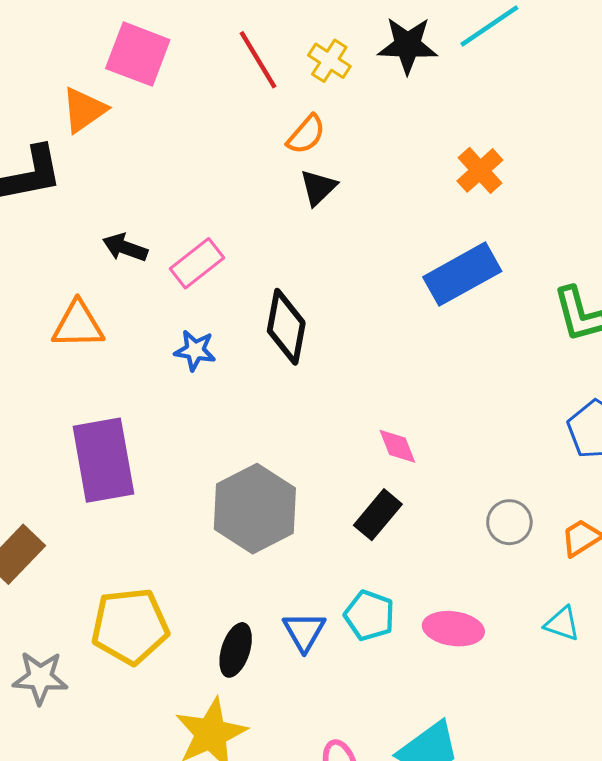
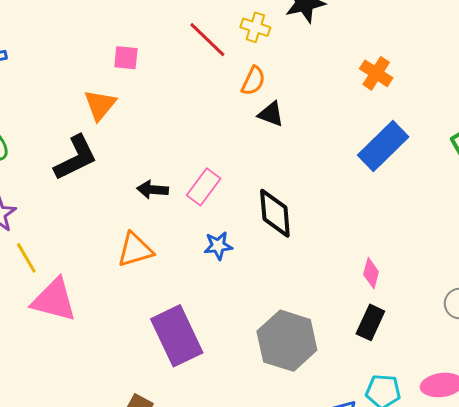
pink square: (138, 54) -> (126, 58), size x0.6
black triangle: (318, 187) -> (271, 114), turned -40
pink diamond: (397, 446) -> (371, 273), turned 52

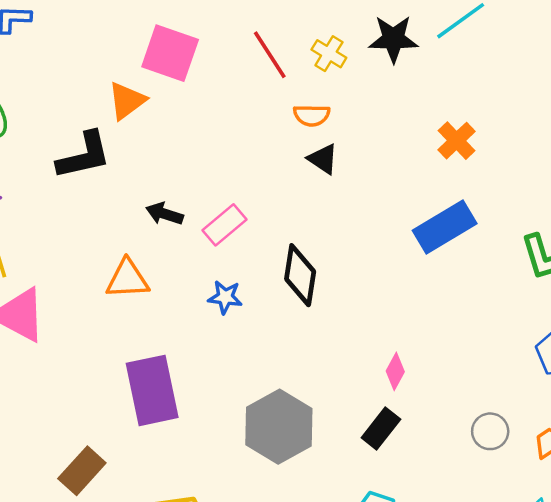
pink square: (126, 58) -> (170, 53), size x1.8
orange semicircle: (253, 81) -> (312, 115), turned 52

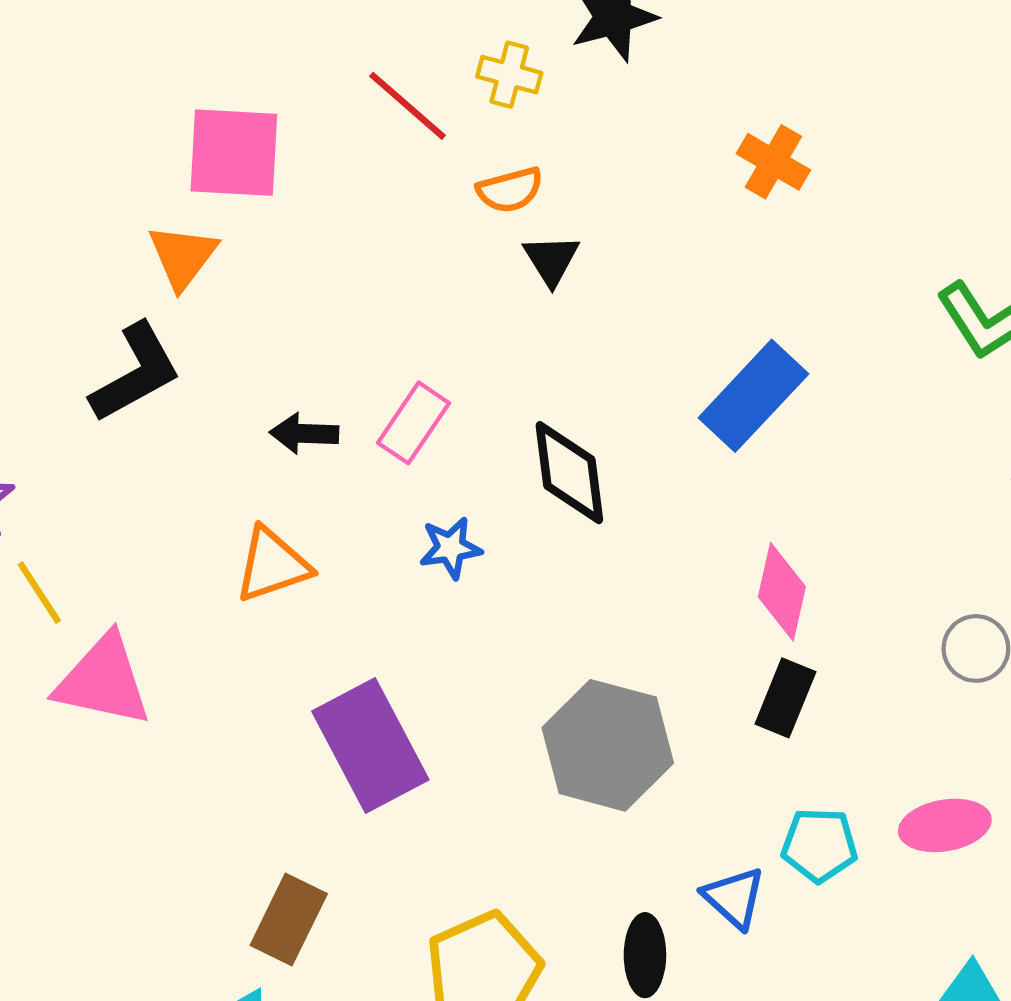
black triangle: (323, 159) -> (551, 260), turned 40
blue rectangle: (445, 227) -> (753, 396), moved
pink diamond: (395, 371) -> (782, 592), size x1.4

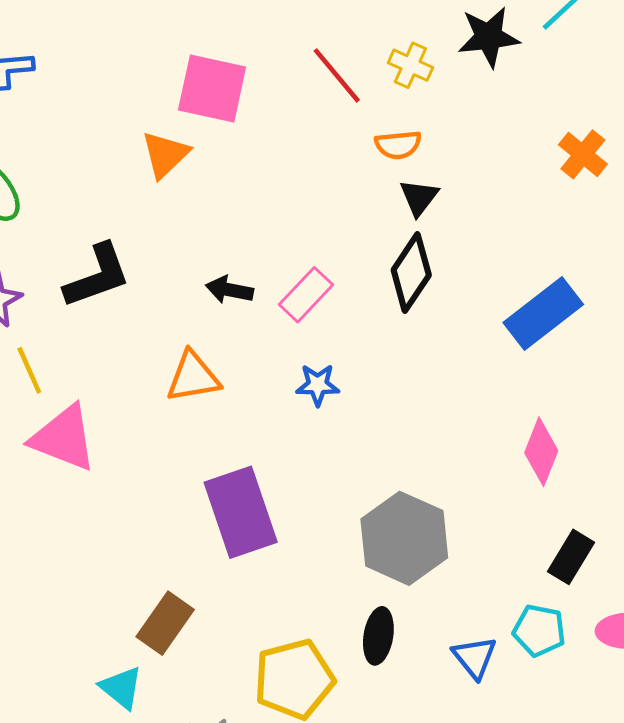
black L-shape: (136, 373) -> (97, 276), moved
black diamond: (569, 473) -> (411, 272), moved, turned 32
black rectangle: (785, 698) -> (571, 557), moved
black ellipse: (645, 955) -> (378, 636), moved

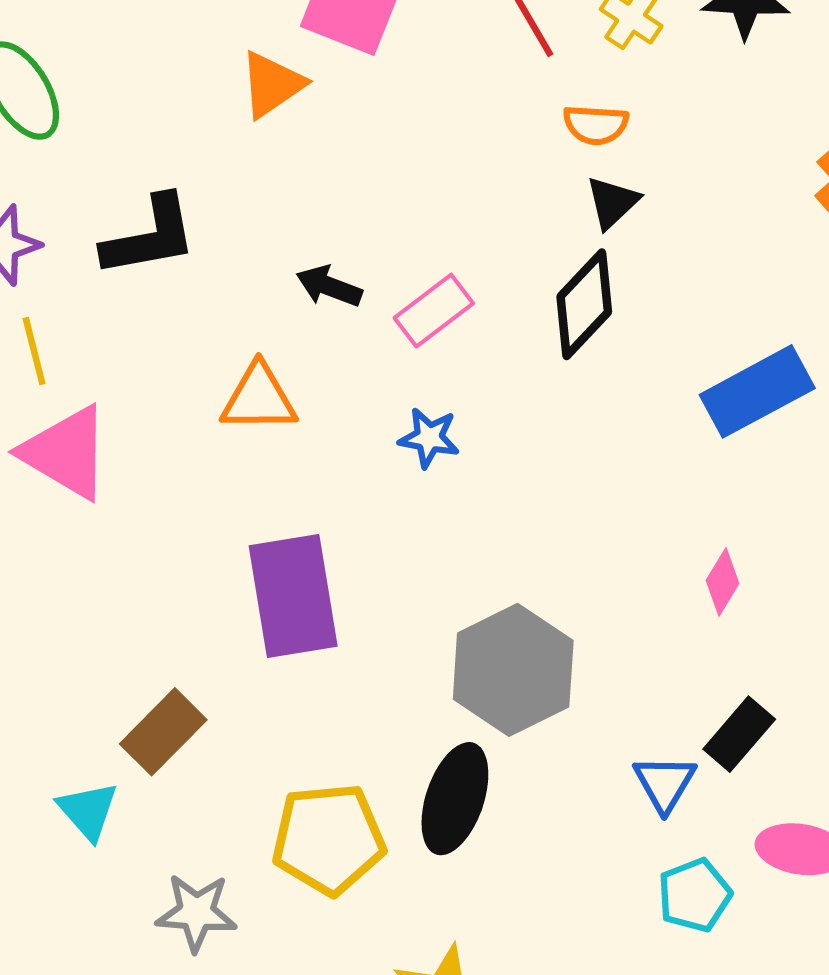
pink diamond: (541, 452) -> (723, 582), size x0.7
cyan pentagon: (539, 630) -> (695, 895), moved, turned 30
black ellipse: (378, 636) -> (455, 799), size x1.4
blue triangle: (474, 657) -> (665, 783), moved

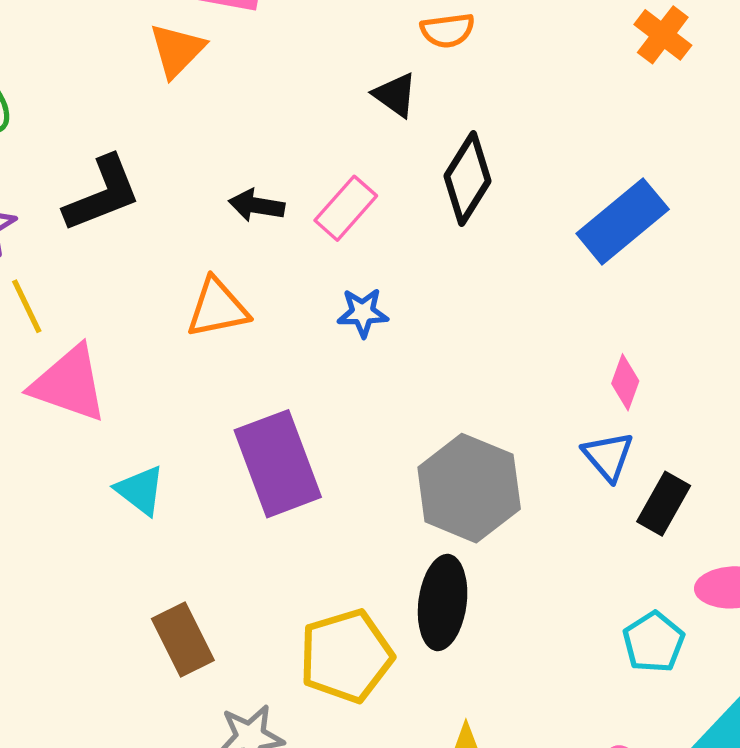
black triangle: (612, 202) -> (395, 95), moved, turned -30
brown rectangle: (163, 732) -> (183, 640), moved, turned -60
blue triangle: (665, 783) -> (608, 456), moved
cyan triangle: (88, 811) -> (140, 490), moved

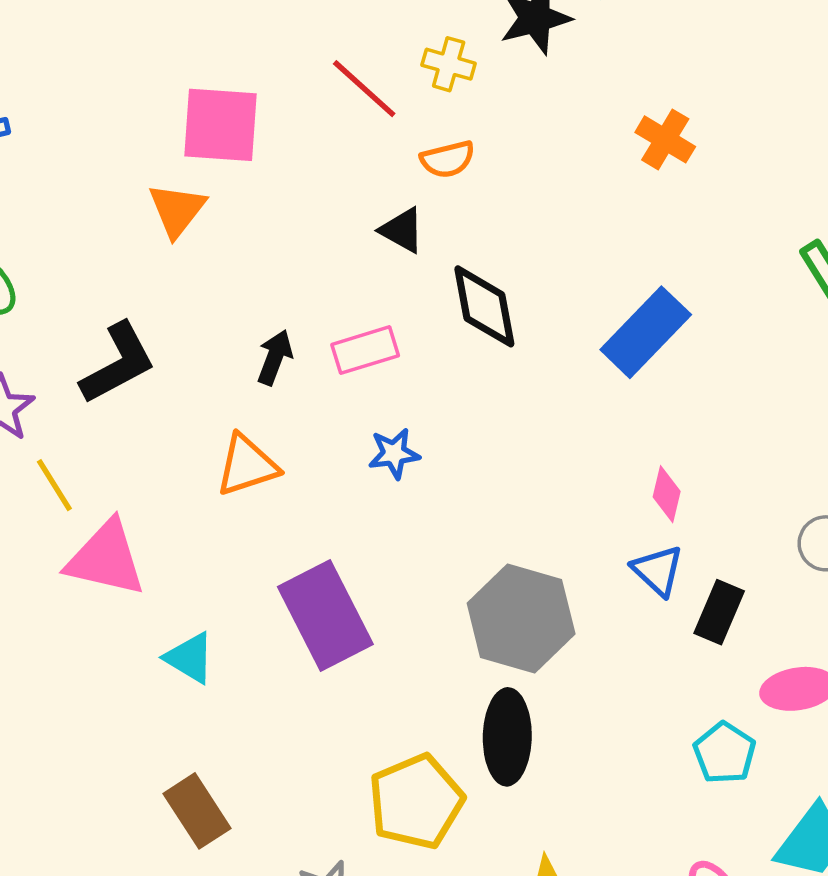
black diamond: (467, 179) -> (484, 306), turned -36
black arrow: (257, 205) -> (275, 357), turned 108
pink rectangle: (346, 208) -> (365, 350), turned 38
brown rectangle: (183, 640) -> (197, 811), moved

